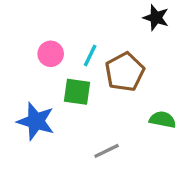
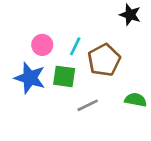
blue star: (36, 121) -> (30, 78), moved
gray line: (107, 151) -> (88, 105), moved

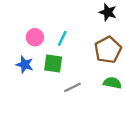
brown pentagon: (104, 60) -> (108, 50), moved
blue star: (30, 78) -> (25, 65), size x0.7

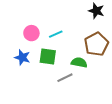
cyan line: (62, 38) -> (56, 34), turned 40
green semicircle: (112, 83) -> (79, 62), moved

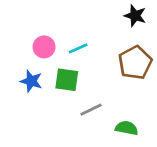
green semicircle: (79, 62) -> (127, 128), moved

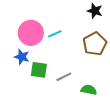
pink circle: (44, 47) -> (31, 33), size x1.6
green square: (67, 80) -> (39, 70), moved

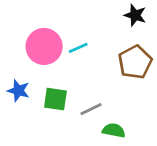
blue star: (22, 57) -> (18, 91), moved
green semicircle: (89, 90) -> (114, 130), moved

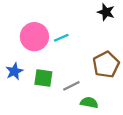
brown pentagon: (135, 62) -> (106, 65), moved
blue star: (18, 91) -> (14, 71), turned 30

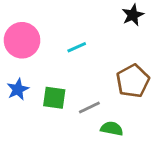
black star: (106, 12) -> (133, 15), turned 30
pink circle: (34, 37) -> (22, 40), moved

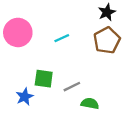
brown pentagon: (133, 81) -> (107, 40), moved
blue star: (18, 89) -> (25, 97), moved

